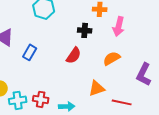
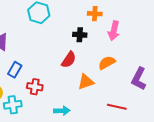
blue rectangle: (30, 52) -> (15, 70), moved
orange triangle: (97, 88) -> (86, 82), moved
red cross: (41, 99) -> (35, 87), moved

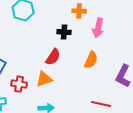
orange semicircle: (107, 63) -> (91, 60), turned 144
orange triangle: (86, 82) -> (44, 79), moved

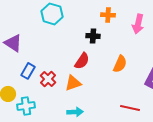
pink arrow: (98, 28) -> (138, 24), moved
red cross: (19, 84) -> (48, 79), moved, turned 35

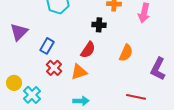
purple triangle: (13, 43) -> (19, 32), turned 42
blue rectangle: (28, 71) -> (47, 46), moved
cyan cross: (26, 106) -> (32, 95), turned -36

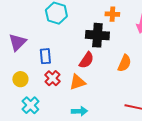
black cross: (99, 25) -> (97, 35), size x1.6
blue rectangle: (47, 46) -> (45, 56), turned -35
yellow circle: (14, 83) -> (20, 79), moved

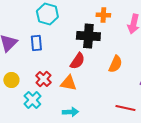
blue rectangle: (45, 56) -> (36, 43), moved
orange triangle: (77, 82) -> (68, 83), turned 30
cyan cross: (30, 105) -> (32, 100), moved

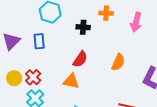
black cross: (88, 36) -> (83, 27), moved, size x0.6
red cross: (43, 79) -> (33, 77), moved

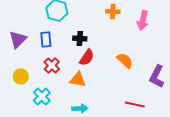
black cross: (83, 27) -> (80, 38), moved
orange semicircle: (118, 62) -> (125, 60), turned -72
red cross: (33, 77) -> (52, 66), moved

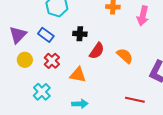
blue rectangle: (46, 40) -> (46, 35), turned -49
red semicircle: (87, 58) -> (97, 51), moved
yellow circle: (21, 76) -> (25, 60), moved

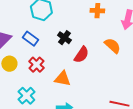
black cross: (80, 34) -> (64, 38), turned 32
orange semicircle: (125, 56) -> (112, 46), moved

